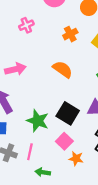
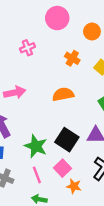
orange cross: (70, 34) -> (72, 58), turned -32
orange semicircle: (63, 69) -> (63, 94), turned -48
pink line: (30, 152) -> (37, 175), moved, turned -35

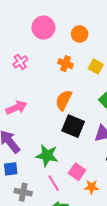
orange semicircle: (63, 94) -> (64, 100), turned -42
black square: (67, 140) -> (73, 126), moved

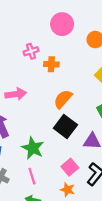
orange cross: (66, 64) -> (51, 64), moved, turned -32
pink square: (77, 172) -> (70, 167), moved

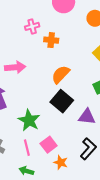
pink square: (70, 167) -> (49, 145), moved

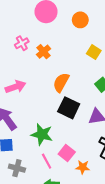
orange cross: (51, 40) -> (44, 52), turned -32

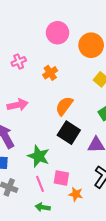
orange circle: (80, 20) -> (91, 45), size x1.5
pink cross: (22, 43) -> (19, 61), moved
pink square: (67, 153) -> (61, 178), turned -35

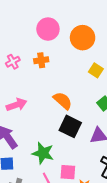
orange cross: (50, 73) -> (41, 60), moved, turned 32
orange semicircle: (64, 106) -> (63, 101), turned 102

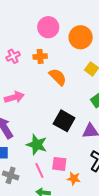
orange semicircle: (63, 101) -> (58, 77), moved

